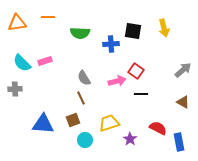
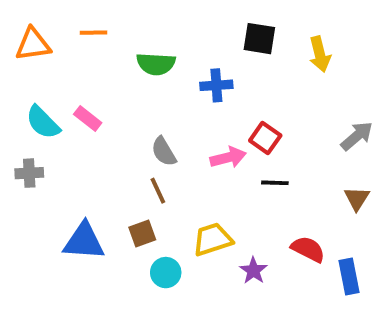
black square: (133, 31) -> (259, 39), moved
pink rectangle: (45, 61) -> (88, 118), turned 56
brown triangle: (183, 102) -> (357, 198), turned 32

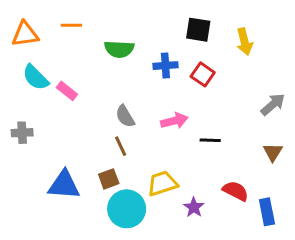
cyan semicircle: (43, 122) -> (36, 77), moved
red square: (265, 138) -> (203, 74), moved
cyan circle: (166, 273) -> (127, 209), size x1.6

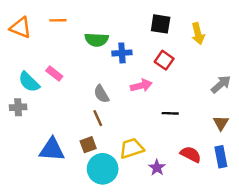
orange triangle: (25, 34) -> (21, 28), turned 30
blue cross: (165, 66) -> (122, 53), moved
cyan semicircle: (36, 77) -> (29, 82), moved
pink arrow: (174, 121) -> (141, 86), moved
blue rectangle: (267, 212) -> (221, 157), moved

